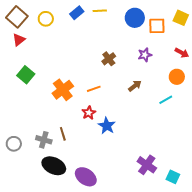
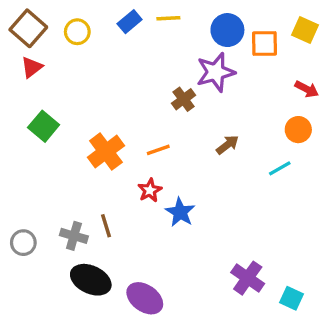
purple star: (145, 55) -> (216, 72), moved, size x1.6

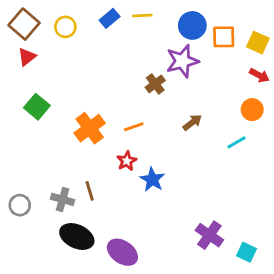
yellow square: (305, 30) -> (258, 43), moved

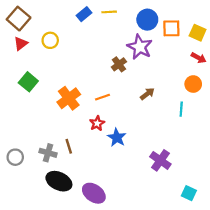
yellow circle: (65, 27) -> (50, 40), moved
purple star: (182, 61) -> (140, 47), turned -30
cyan line: (237, 142) -> (181, 109), turned -56
purple cross: (209, 235) -> (160, 160), moved

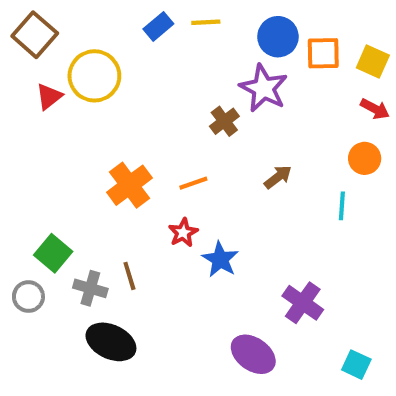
yellow circle: (50, 40) -> (94, 76), size x1.6
red triangle: (21, 44) -> (49, 96), moved
green square: (28, 82) -> (53, 253), moved
purple ellipse: (94, 193) -> (253, 354), moved

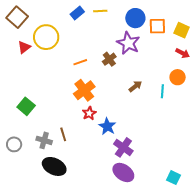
orange line: (193, 183) -> (80, 62), moved
orange cross: (129, 185) -> (84, 90), moved
cyan line: (342, 206) -> (162, 91), moved
green square: (53, 253) -> (26, 106), moved
purple cross: (303, 303) -> (123, 147), moved

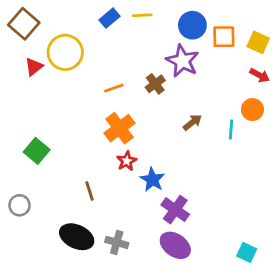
gray cross: (44, 140) -> (117, 242), moved

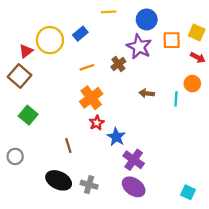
blue rectangle: (110, 18) -> (80, 34), moved
brown square: (24, 24) -> (19, 76), moved
orange square: (224, 37) -> (172, 40), moved
brown arrow: (192, 122) -> (147, 93), turned -136

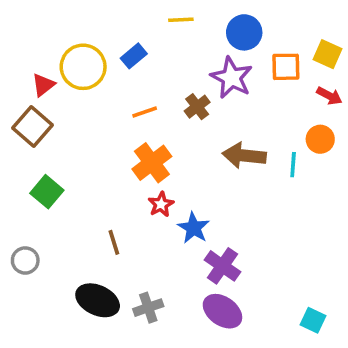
brown arrow: (147, 93) -> (244, 156), size x1.6
gray cross: (89, 185) -> (148, 308), turned -35

